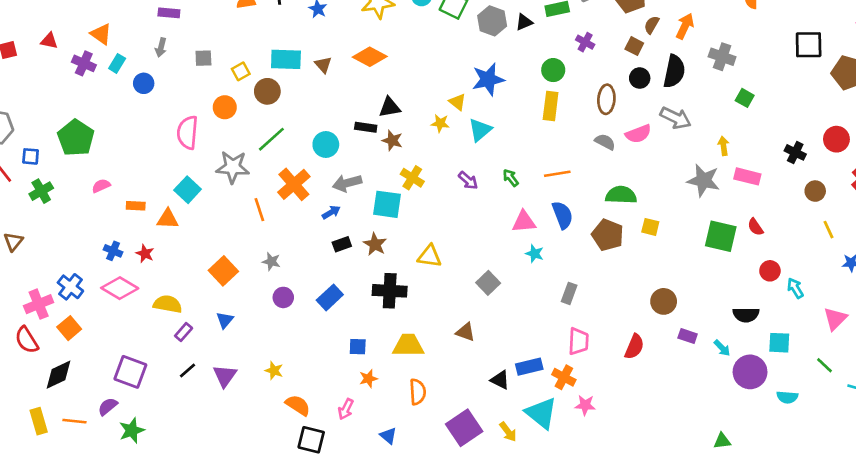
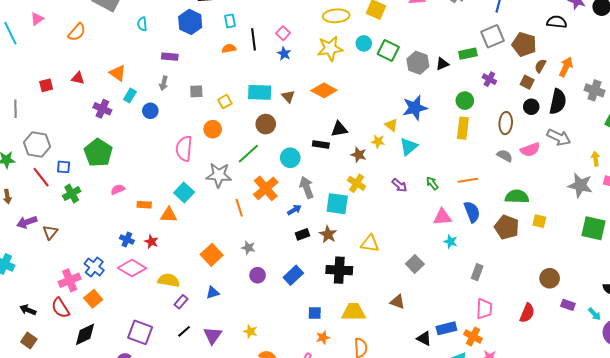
purple cross: (84, 63) -> (102, 109), moved
brown circle: (267, 91) -> (266, 124), moved
brown star: (392, 141) -> (359, 155), moved
gray arrow: (347, 183) -> (307, 187), turned 85
blue triangle: (225, 320) -> (213, 293), turned 32

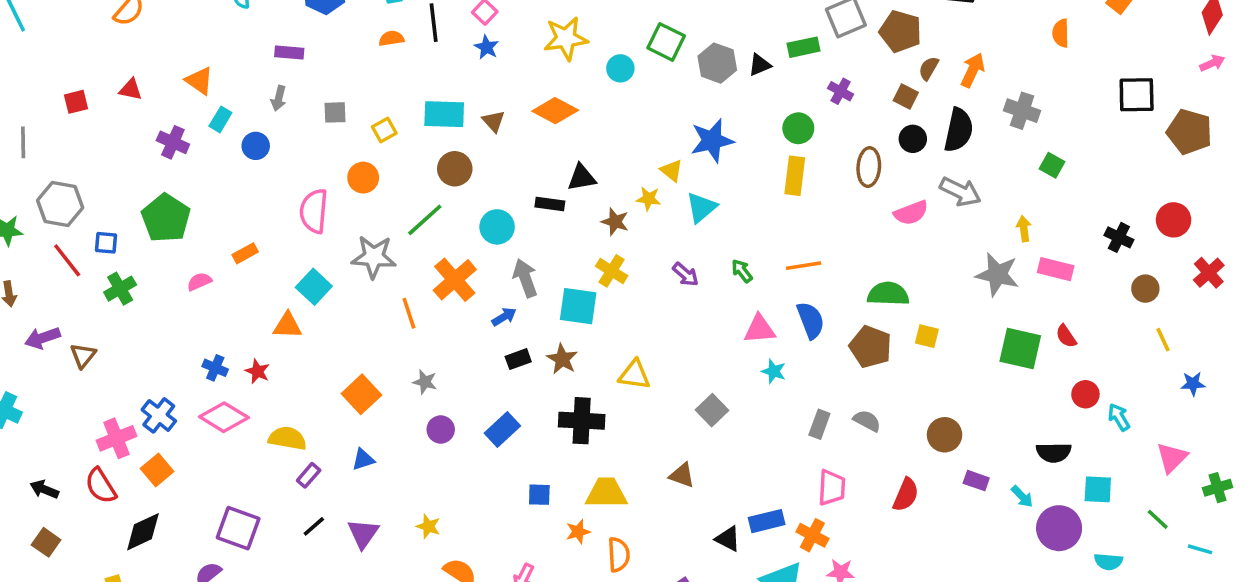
cyan circle: (364, 43) -> (620, 68), moved
gray semicircle: (505, 156) -> (867, 421), moved
orange rectangle: (144, 205) -> (245, 253), moved, turned -32
orange star: (323, 337) -> (578, 532), moved

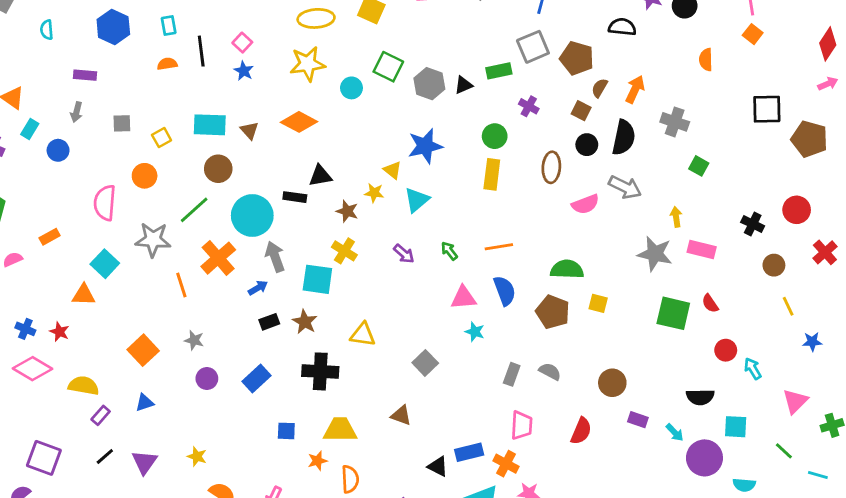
cyan circle: (497, 227) -> (252, 216), size x1.5

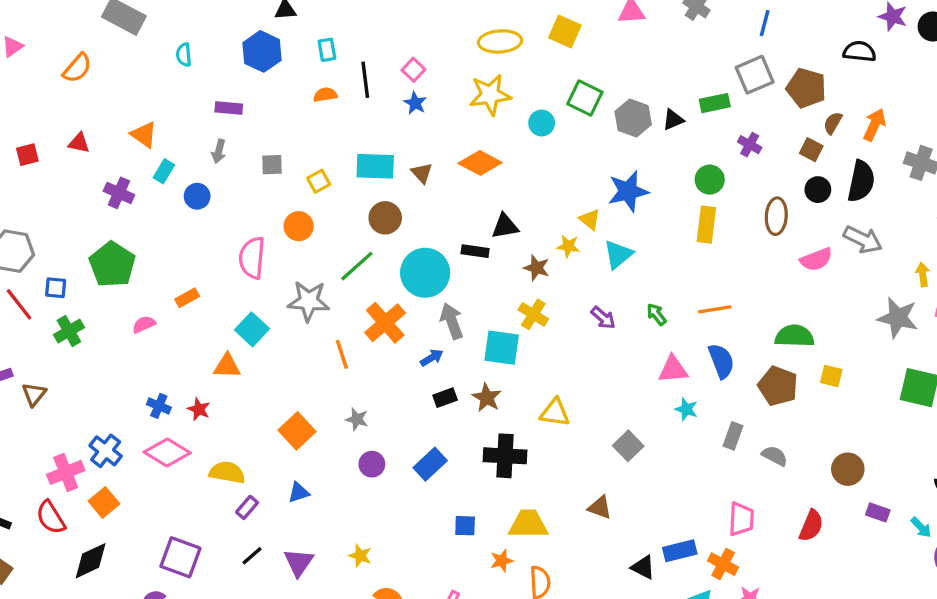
gray rectangle: (512, 374) -> (733, 436), moved

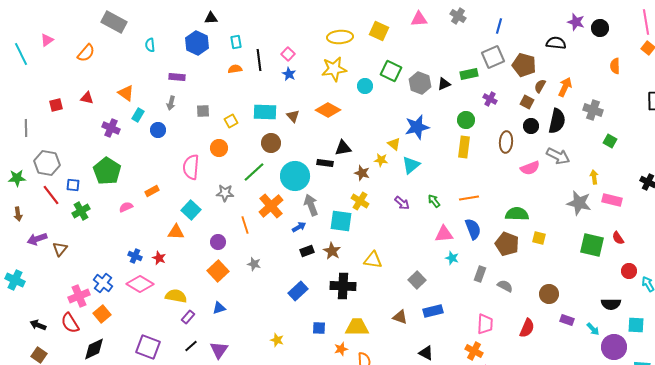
gray star: (309, 301) -> (225, 193), size x0.7
purple circle: (372, 464) -> (218, 242), moved
blue rectangle: (680, 551) -> (433, 311), moved
yellow star: (360, 556) -> (277, 340), moved

